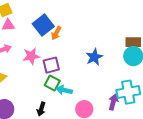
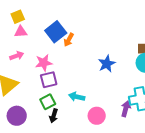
purple square: (51, 65) -> (49, 80), moved
green square: (52, 83) -> (48, 102), moved, turned 35

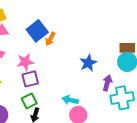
cyan arrow: (77, 97) -> (70, 100), moved
purple arrow: (126, 109) -> (107, 83), moved

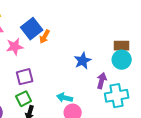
pink star: (25, 62) -> (15, 47), moved

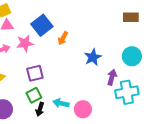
orange arrow: (45, 37) -> (63, 38), moved
brown rectangle: (122, 46) -> (131, 17), moved
cyan arrow: (65, 98) -> (61, 103), moved

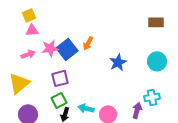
blue square: (42, 25) -> (67, 49), moved
purple arrow: (112, 77) -> (137, 110), moved
cyan cross: (127, 92) -> (152, 97), size x0.7

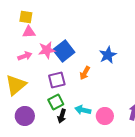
yellow square: (29, 15) -> (26, 17), turned 32
orange arrow: (88, 43) -> (85, 73), moved
blue star: (118, 62) -> (108, 55), moved

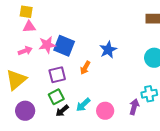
blue square: (64, 51) -> (64, 46), turned -30
cyan arrow: (83, 110) -> (83, 105), turned -56
black arrow: (62, 116) -> (62, 111), turned 32

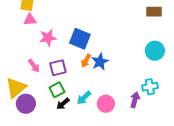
blue square: (64, 46) -> (80, 39), moved
blue star: (108, 50) -> (100, 62), moved
pink arrow: (25, 51) -> (34, 66), moved, turned 72
yellow triangle: (16, 80) -> (16, 88), moved

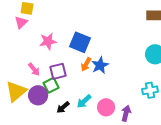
pink triangle: (30, 20) -> (21, 22), moved, turned -40
green square: (57, 90) -> (51, 85), moved
purple arrow: (135, 100) -> (126, 113), moved
purple circle: (26, 104) -> (38, 95), moved

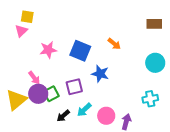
orange arrow: (86, 64) -> (114, 44), moved, turned -80
blue star: (100, 65) -> (100, 74), turned -30
purple square: (58, 71) -> (74, 87), moved
purple circle: (38, 95) -> (38, 94), moved

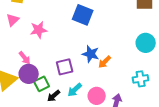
pink triangle: (21, 31) -> (13, 20), moved
orange arrow: (114, 44) -> (105, 62), moved, turned 96
blue square: (80, 51) -> (83, 15), moved
green square: (51, 94) -> (42, 84), moved

